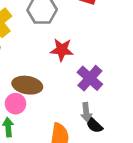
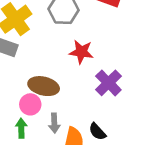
gray arrow: (86, 112) -> (54, 123), moved
black semicircle: (94, 125) -> (97, 132), moved

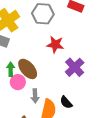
brown ellipse: (44, 86) -> (28, 69), turned 35
green arrow: (21, 128) -> (11, 69), moved

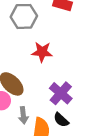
purple cross: (75, 67) -> (61, 93), moved

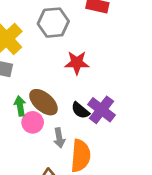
black semicircle: (61, 120) -> (80, 110), moved

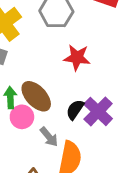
black semicircle: (80, 110) -> (75, 110), turned 78
gray arrow: (59, 138) -> (49, 137), turned -36

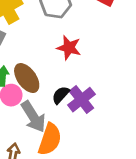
gray arrow: (49, 137) -> (33, 117), size x1.6

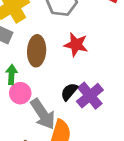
brown ellipse: (27, 78) -> (37, 51), moved, turned 40

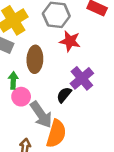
red star: (76, 45) -> (70, 41), moved
purple cross: (90, 96) -> (82, 78), moved

